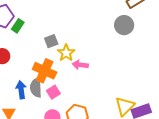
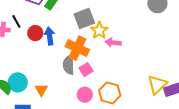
gray square: (51, 41) -> (84, 19), size x1.5
blue arrow: (21, 90) -> (50, 36), moved

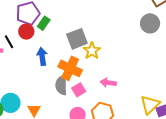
red circle: (35, 33) -> (26, 32), moved
pink arrow: (113, 43) -> (108, 83), moved

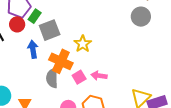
gray square: (77, 39) -> (50, 30), moved
pink square: (79, 90) -> (79, 77), moved

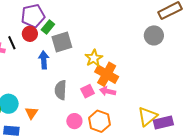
orange cross: (61, 61) -> (107, 74), moved

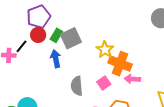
green rectangle: (48, 27) -> (56, 35), moved
black line: (12, 43) -> (22, 46), turned 72
pink arrow: (108, 91) -> (132, 79), moved

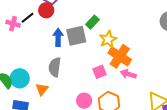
green rectangle: (56, 35) -> (92, 22), moved
gray square: (71, 38) -> (76, 36), moved
gray semicircle: (77, 86) -> (55, 67), moved

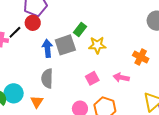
yellow star: (108, 39) -> (97, 45), turned 30
orange cross: (120, 56) -> (141, 57), moved, size x0.7

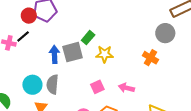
red circle: (33, 23) -> (29, 16), moved
orange cross: (141, 57) -> (150, 58), moved
cyan circle: (14, 93) -> (32, 85), moved

